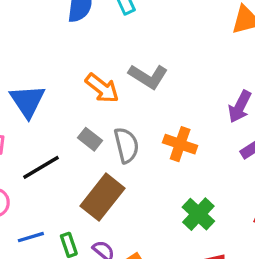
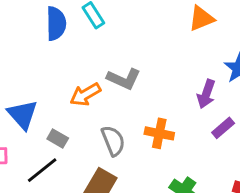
orange arrow: (102, 88) -> (85, 94), turned 120
gray rectangle: (90, 139) -> (58, 139), moved

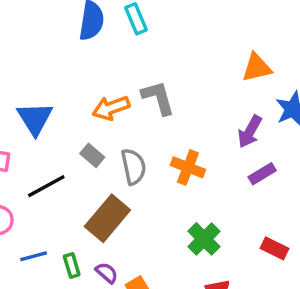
orange triangle: (201, 18) -> (257, 68), moved
gray L-shape: (124, 79) -> (158, 98), turned -140
gray rectangle: (58, 139) -> (92, 155), moved

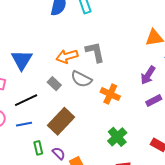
gray semicircle: (134, 167) -> (81, 79), moved, turned 125
blue line: (34, 256) -> (24, 124), moved

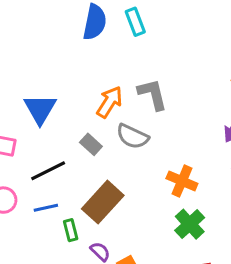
orange arrow: (67, 56) -> (110, 102), turned 140
orange cross: (110, 94) -> (182, 181), moved
green rectangle: (38, 148) -> (71, 230), moved

